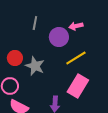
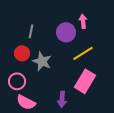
gray line: (35, 23) -> (31, 31), moved
pink arrow: (76, 26) -> (83, 21), turned 96

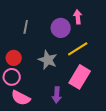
red circle: (22, 53) -> (14, 58), moved
gray star: (42, 61) -> (48, 60), moved

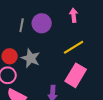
purple circle: (61, 28) -> (42, 23), moved
gray star: (48, 60) -> (31, 58), moved

